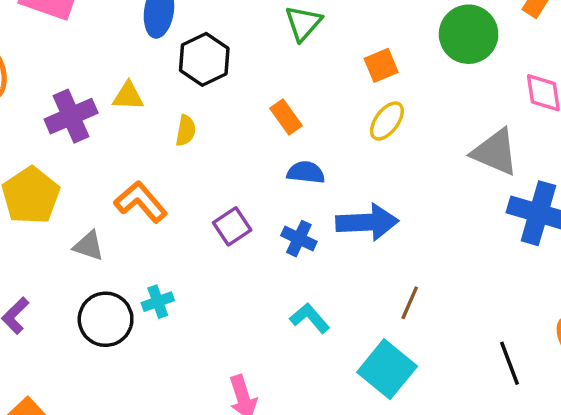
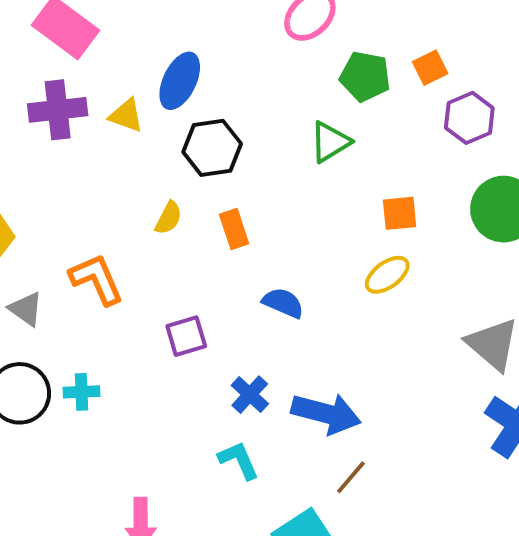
yellow triangle: (128, 96) -> (126, 115), moved
purple cross: (71, 116) -> (58, 110), moved
orange rectangle: (286, 117) -> (234, 229), moved
blue arrow: (367, 222) -> (326, 413), moved
blue cross: (299, 239) -> (250, 395), moved

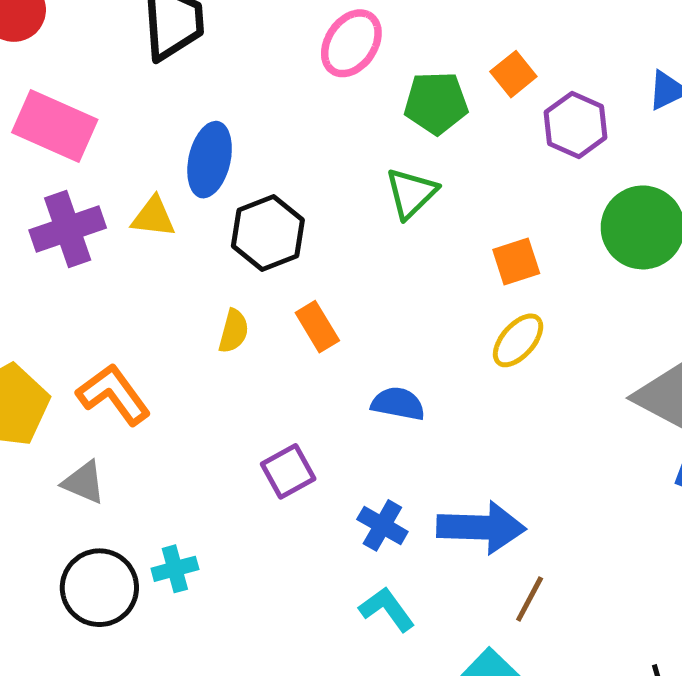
orange L-shape: (97, 279) -> (114, 394), moved

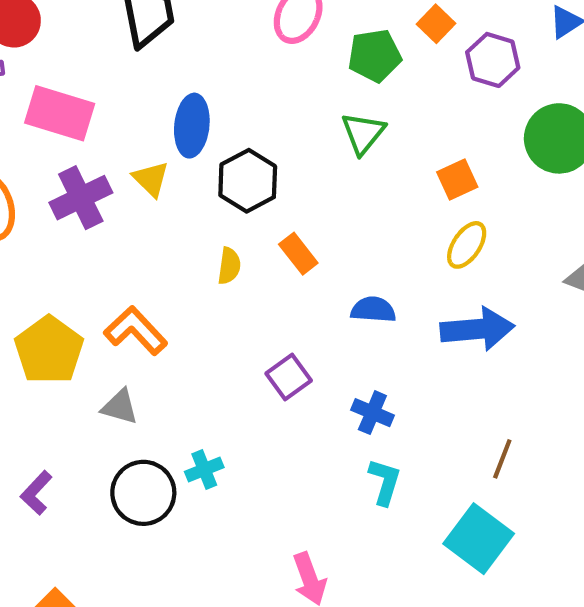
yellow triangle: (153, 217) -> (151, 179), turned 45
blue arrow: (481, 528) -> (477, 329), moved
cyan L-shape: (387, 609) -> (385, 482), turned 60

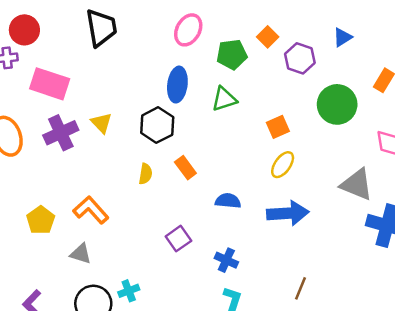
blue ellipse: (192, 126) -> (177, 85), moved
green triangle: (363, 133) -> (224, 99), turned 32
yellow pentagon: (49, 350) -> (41, 220), size x0.7

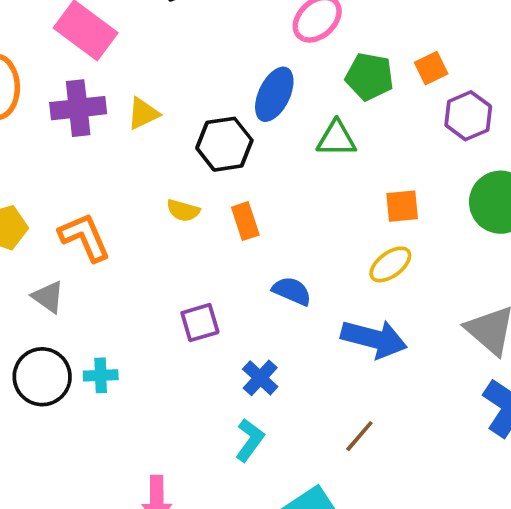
yellow triangle: (101, 123) -> (143, 113), turned 30
yellow semicircle: (145, 174) -> (183, 211), turned 78
brown line: (301, 288) -> (359, 436), moved

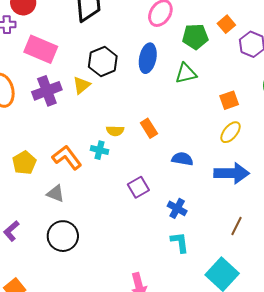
black hexagon: (224, 144) -> (103, 62), moved
cyan cross: (101, 375) -> (99, 150), moved, turned 30
cyan L-shape: (250, 440) -> (180, 242), turned -30

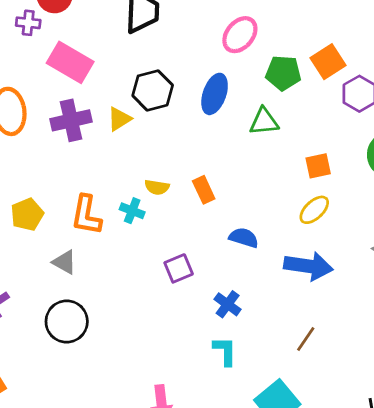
orange square: (226, 24) -> (328, 62), size x1.4
orange L-shape: (67, 158) -> (86, 215), turned -140

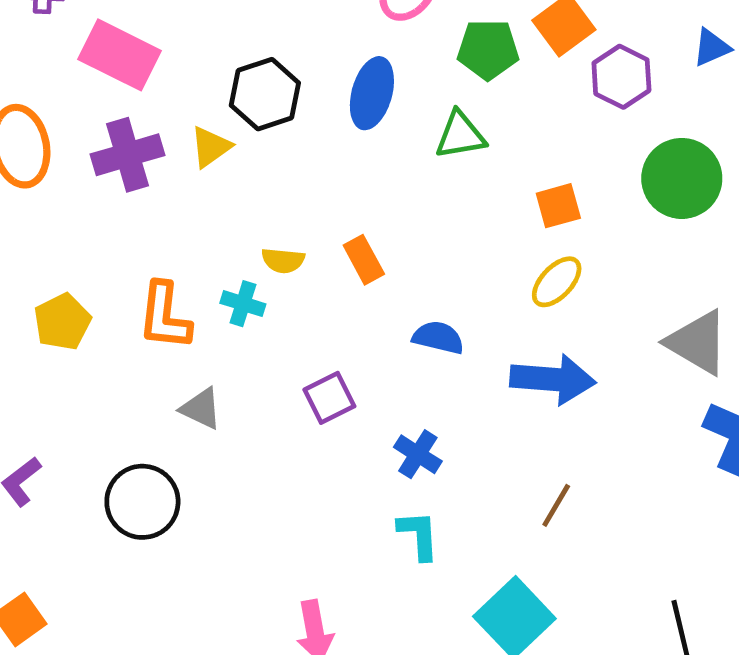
gray triangle: (64, 262) -> (201, 409), moved

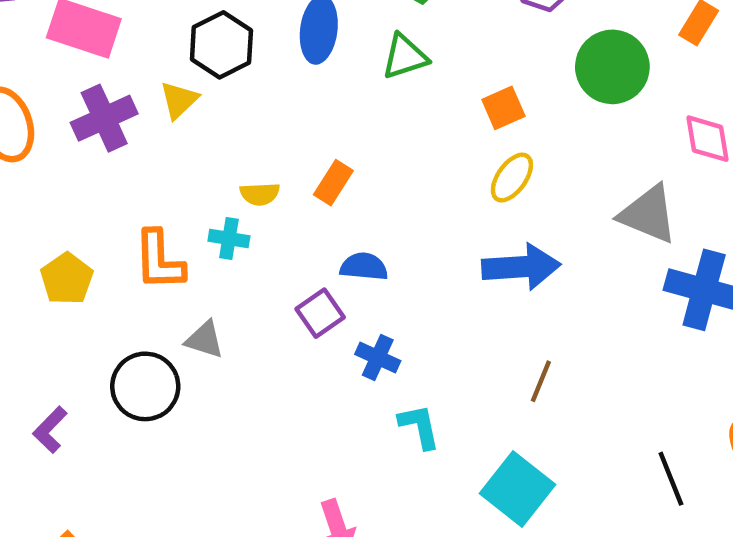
orange rectangle: (364, 260) -> (333, 183), turned 69
blue semicircle: (438, 338) -> (364, 267), moved
blue cross: (418, 454) -> (378, 357), moved
black circle: (142, 502) -> (145, 386), moved

